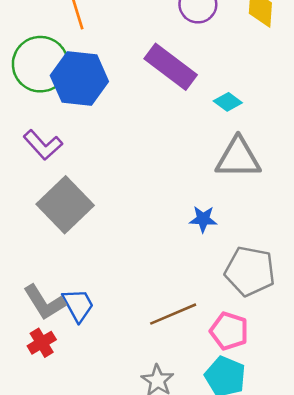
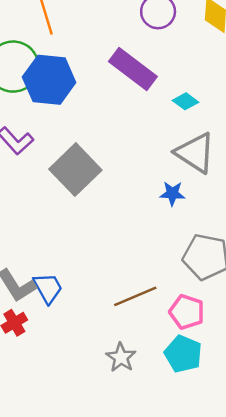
gray triangle: (238, 158) -> (195, 153), turned 33
gray square: (65, 205) -> (75, 170), moved
blue star: (203, 219) -> (172, 193), moved

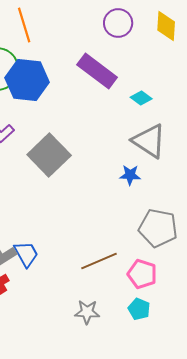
cyan pentagon: (183, 354) -> (139, 309), size x0.7
gray star: (121, 357) -> (87, 312), turned -30

